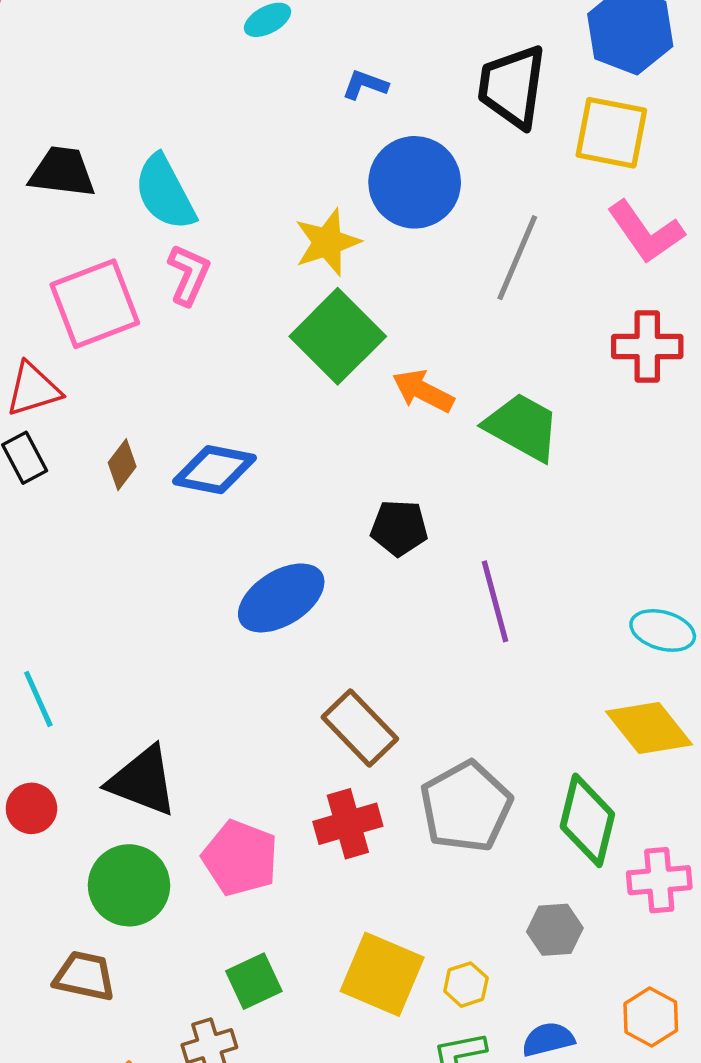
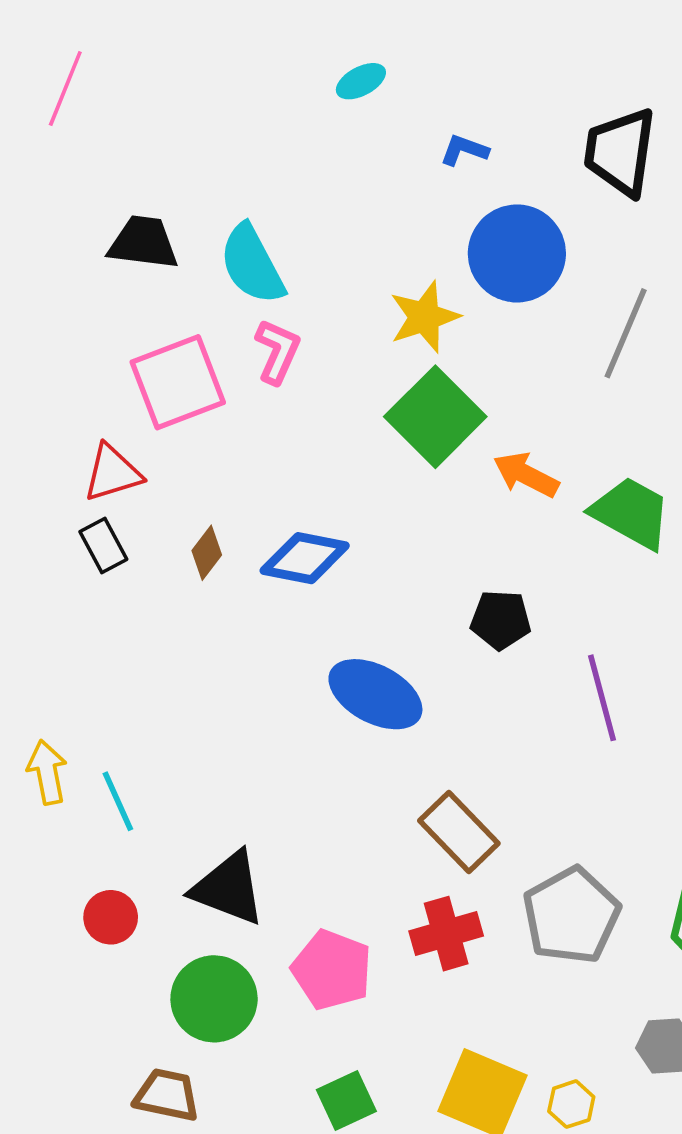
blue ellipse: (281, 598) -> (375, 694), turned 60

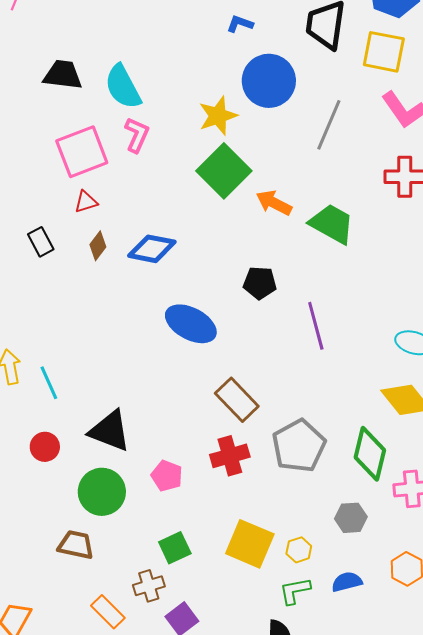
red triangle: (112, 473) -> (86, 202), moved, size x0.7
pink pentagon: (332, 970) -> (167, 476), size x0.7

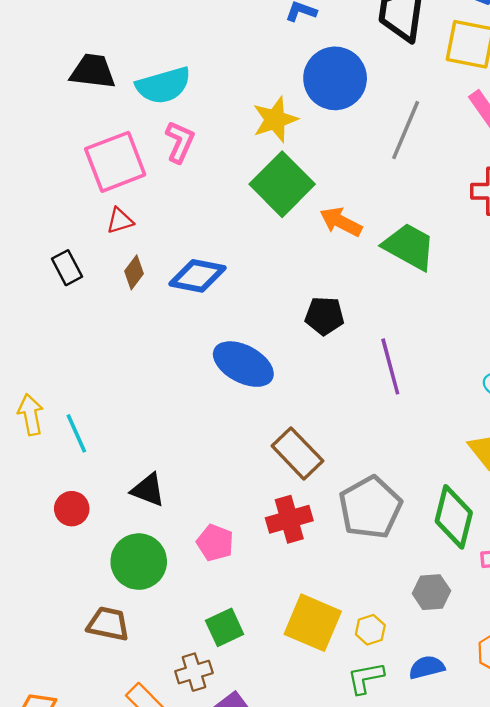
cyan semicircle: (123, 87) -> (163, 85), turned -78
black triangle: (110, 431) -> (148, 490), size x0.7

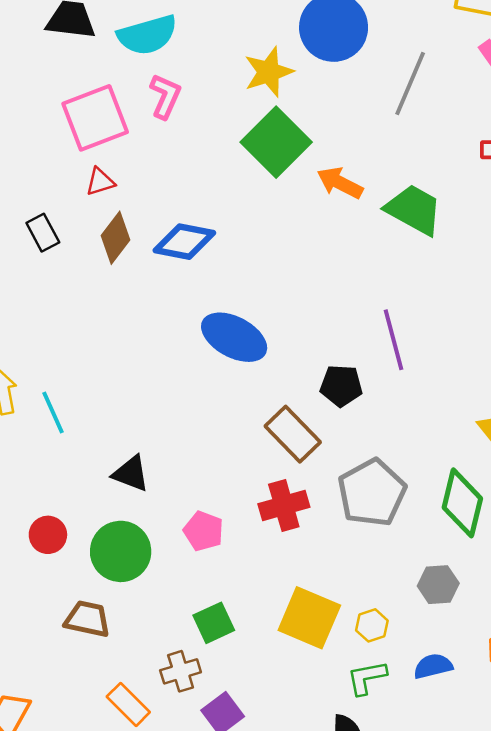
brown diamond: (134, 272) -> (116, 238), size x1.4
black pentagon: (324, 316) -> (341, 386), moved
red circle: (72, 509) -> (48, 535), moved

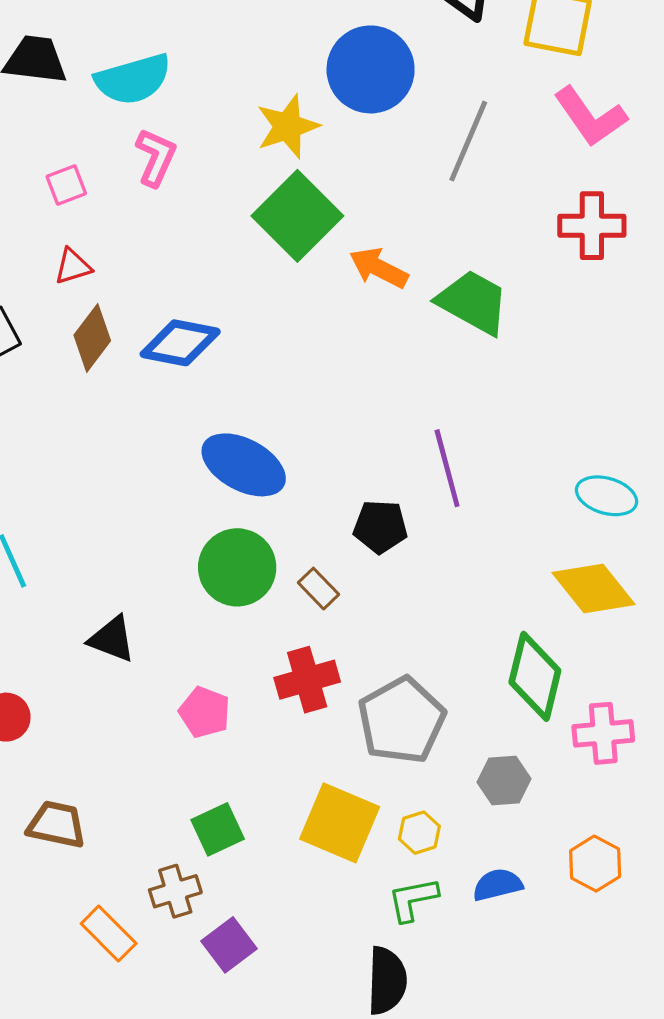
pink square: (95, 118) -> (66, 185), size x0.5
brown rectangle: (293, 434) -> (318, 589), size x0.6
gray pentagon: (372, 493) -> (401, 720), moved
green circle: (121, 551) -> (237, 567), moved

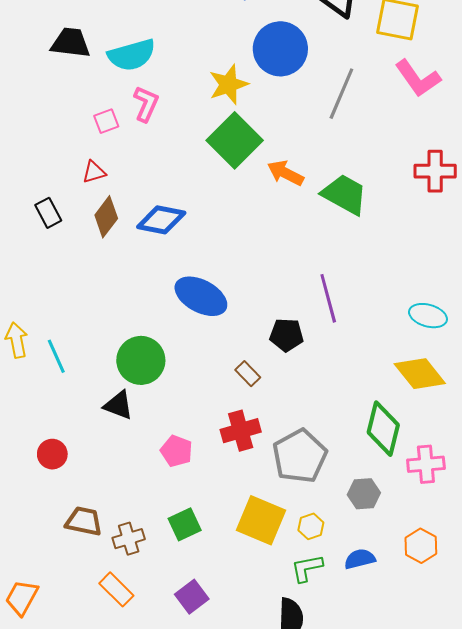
pink square: (66, 185) -> (106, 121), moved
red cross: (592, 226) -> (435, 171), moved
green circle: (237, 567) -> (141, 360), moved
brown cross: (175, 891) -> (129, 539), moved

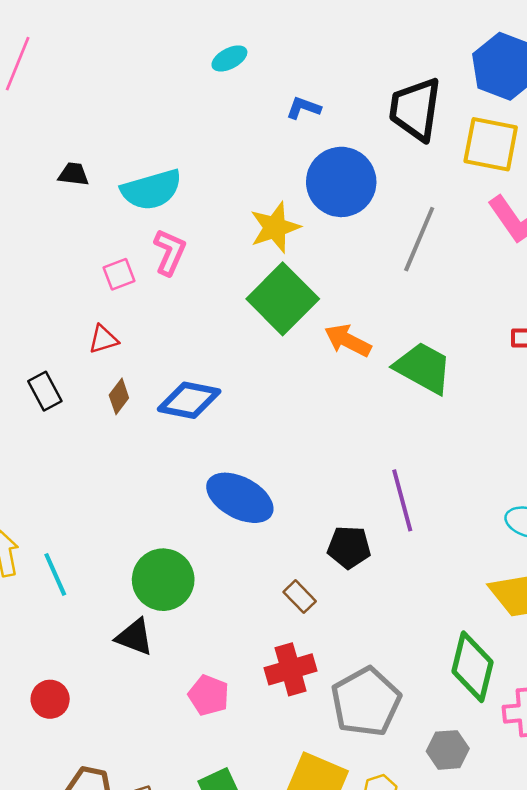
black trapezoid: (71, 43) -> (73, 174), size x0.6
brown diamond: (106, 217) -> (119, 396), size x0.7

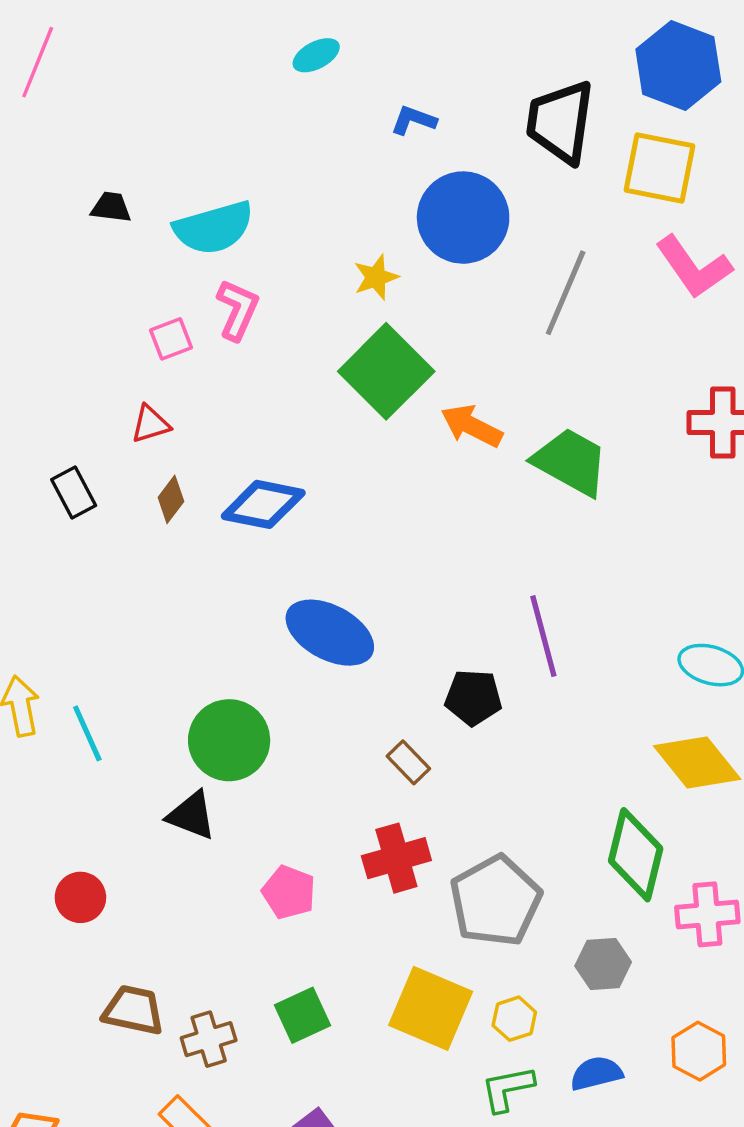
yellow star: (275, 227) -> (376, 277), size x0.7

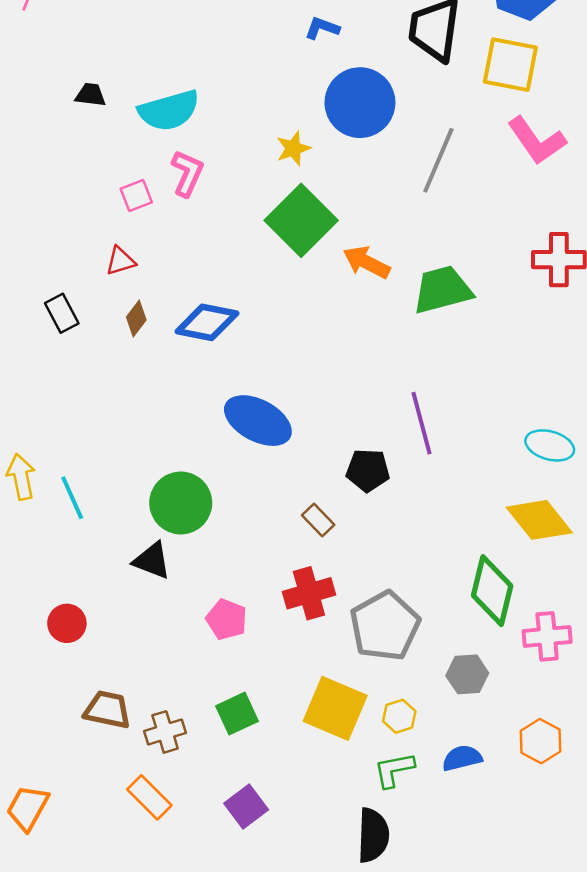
green trapezoid: (571, 462) -> (442, 290), turned -44

